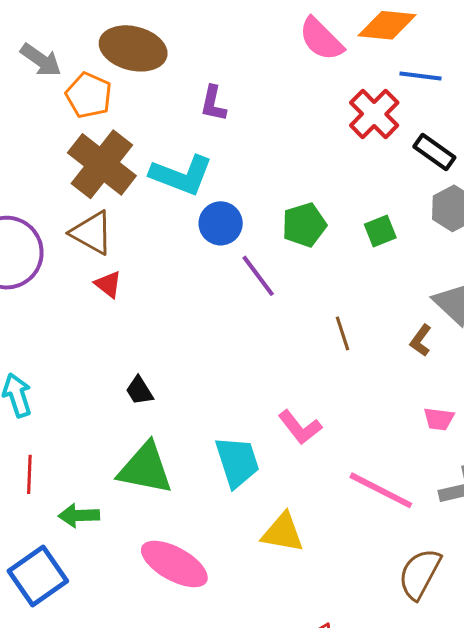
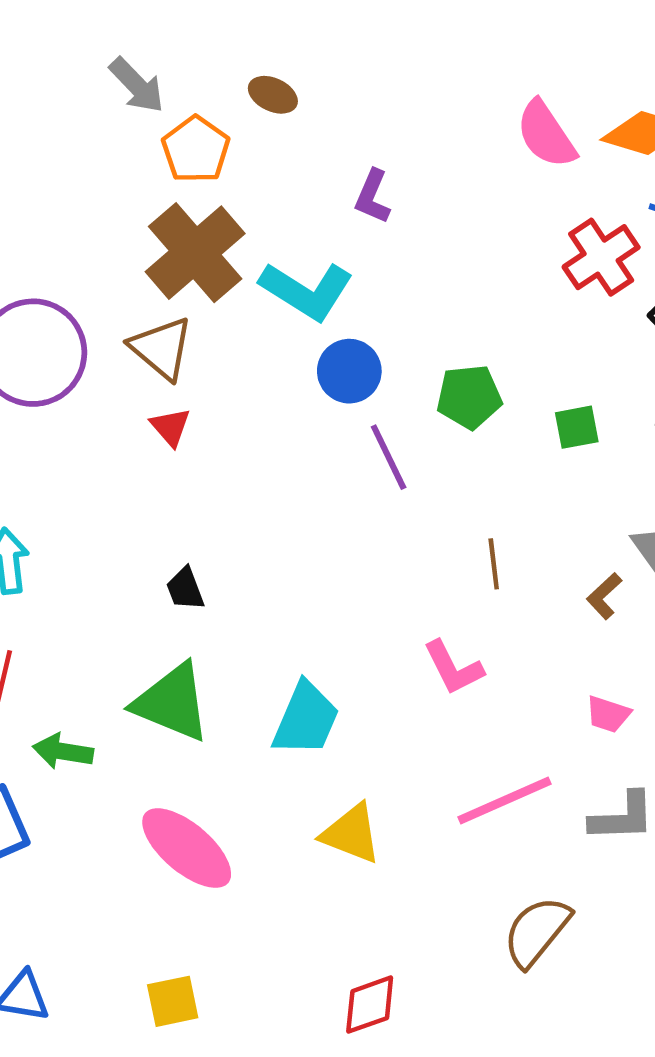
brown ellipse: (133, 48) -> (273, 95), size x0.5
pink L-shape: (300, 427) -> (453, 668), moved
cyan trapezoid: (237, 462) -> (306, 719), turned 30
pink line: (381, 490) -> (505, 800), turned -62

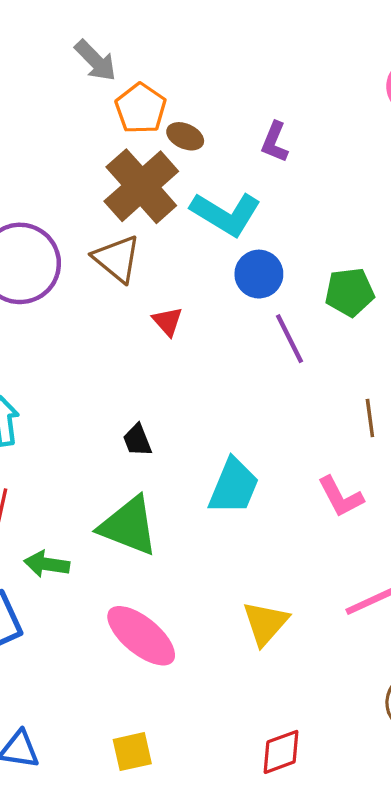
brown ellipse: (273, 95) -> (185, 136), moved
red triangle: (170, 427) -> (168, 321), moved
cyan trapezoid: (306, 719) -> (234, 486), moved
yellow triangle: (351, 834) -> (265, 623), turned 51

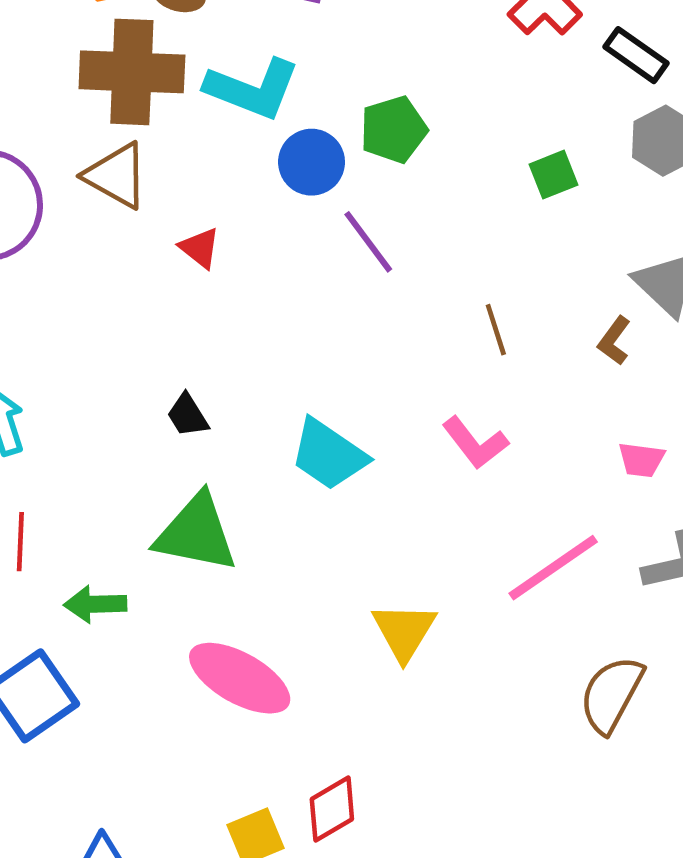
brown cross: (141, 186) -> (132, 72), turned -36
green pentagon: (350, 292) -> (394, 130), moved
cyan trapezoid: (234, 486) -> (329, 454), turned 112
red diamond: (281, 752) -> (332, 809), moved

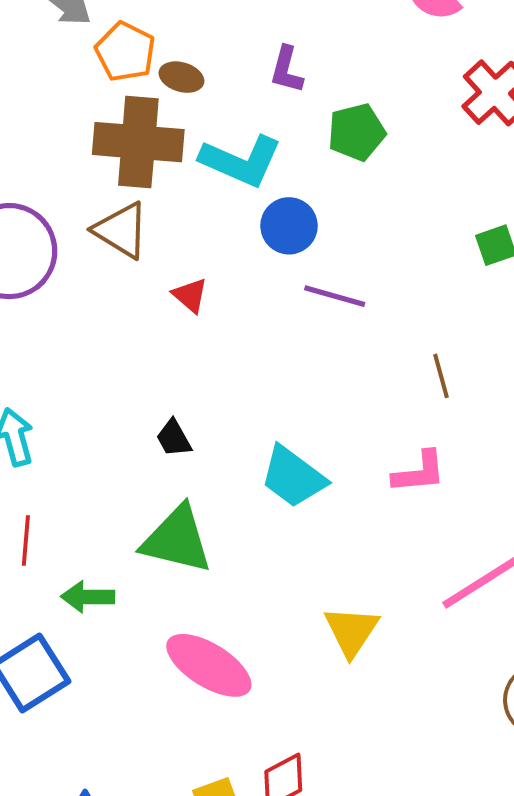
green pentagon: (394, 130) -> (357, 132), moved
purple line: (368, 242) -> (335, 296), turned -40
pink L-shape: (475, 443) -> (419, 472), turned -60

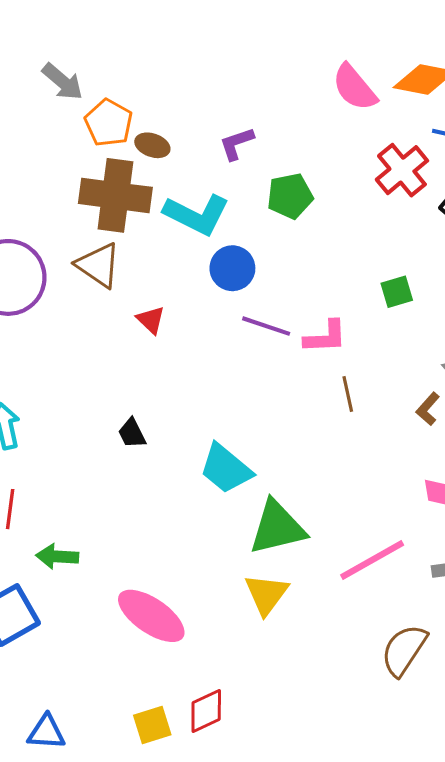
purple L-shape: (287, 70) -> (237, 144), turned 54
pink L-shape: (419, 472) -> (325, 337), moved
green triangle: (177, 540) -> (277, 528), moved, turned -30

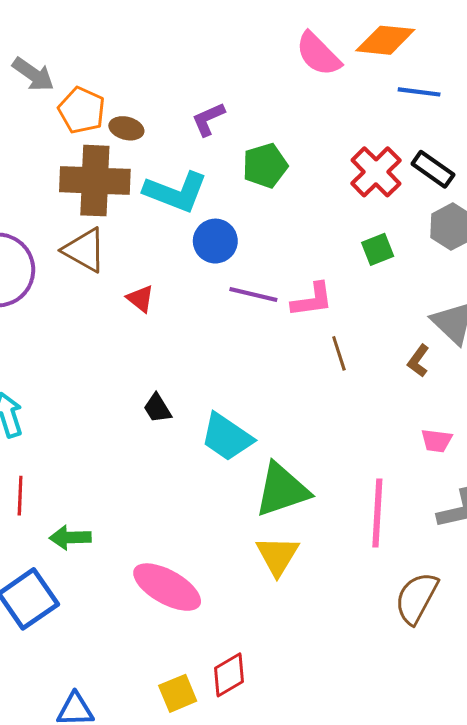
red cross: (402, 170) -> (376, 172), moved
black trapezoid: (132, 433) -> (157, 408), moved
pink line: (372, 560) -> (377, 513), turned -52

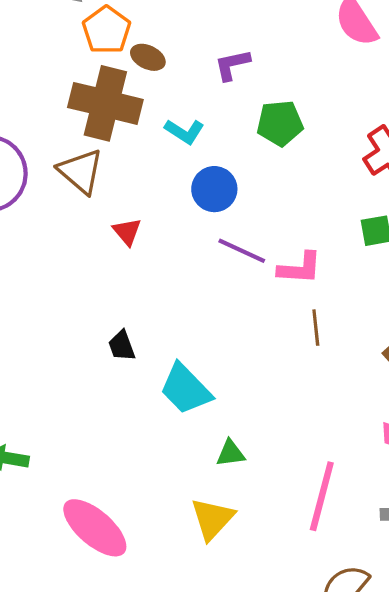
cyan L-shape: (176, 192) -> (184, 131), size x0.6
green triangle: (282, 490) -> (231, 453), size x0.5

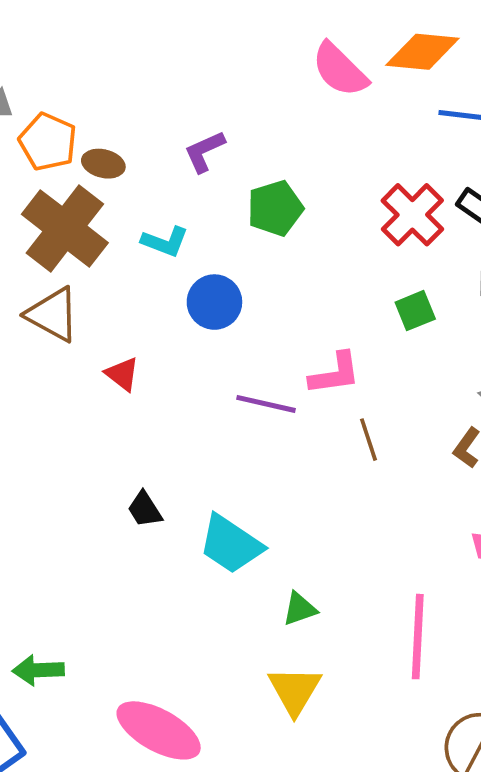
brown cross: (105, 103) -> (65, 228), turned 36
purple line: (242, 251) -> (266, 404), moved

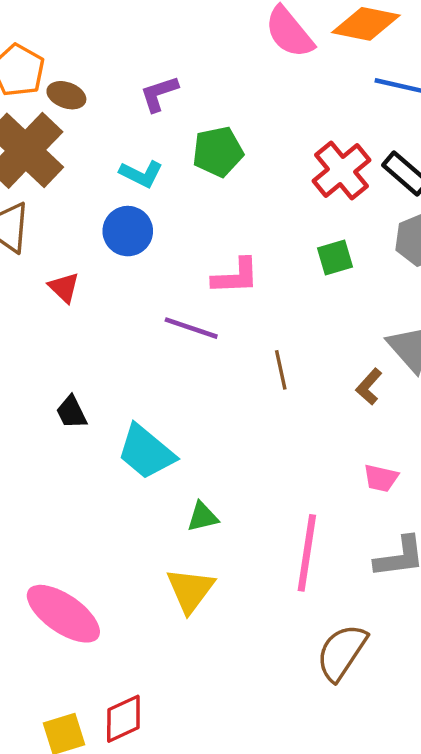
cyan L-shape: (165, 242) -> (141, 174), moved
blue circle: (214, 302) -> (128, 231), moved
pink L-shape: (335, 374) -> (236, 276), moved

